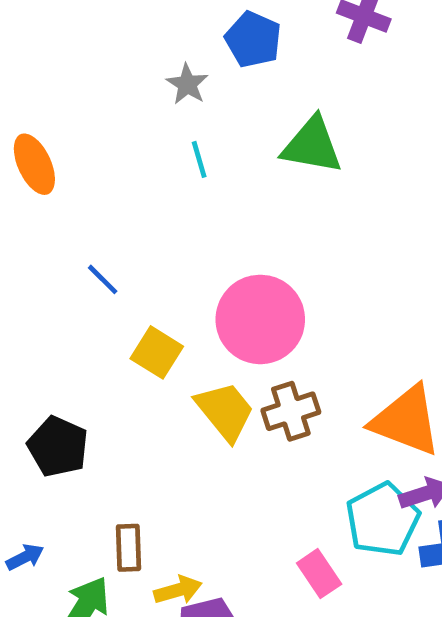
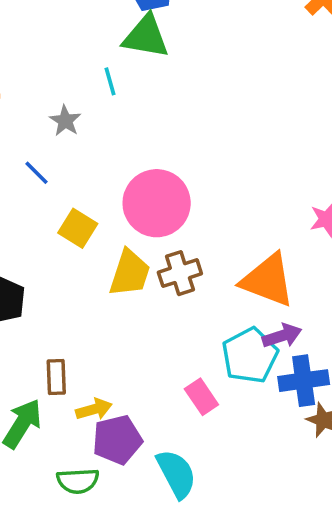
gray star: (187, 84) -> (65, 121), moved
green triangle: (312, 145) -> (146, 37), moved
yellow trapezoid: (225, 411) -> (130, 273), turned 57

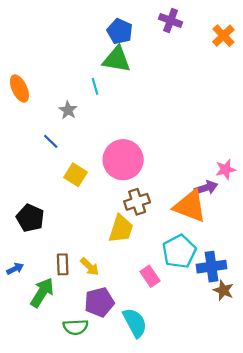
yellow trapezoid: (130, 273) -> (121, 229), moved
purple arrow: (282, 336) -> (206, 188), moved
yellow arrow: (94, 409) -> (90, 267), moved, turned 60

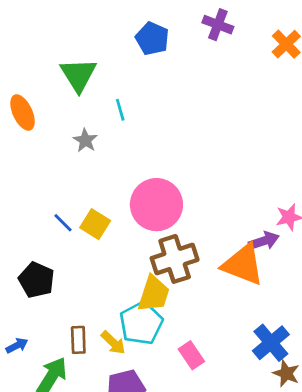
green triangle: (117, 59) -> (78, 75), moved, turned 48
blue line: (51, 141) -> (63, 223), moved
brown cross: (137, 202) -> (175, 259), size x1.4
cyan pentagon: (179, 251) -> (141, 323), moved
blue cross: (212, 267) -> (271, 343), turned -32

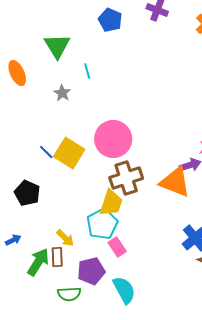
yellow square: (95, 224) -> (69, 153), size x1.4
brown rectangle: (78, 340) -> (57, 257), moved
yellow arrow: (113, 343) -> (65, 238), moved
pink rectangle: (191, 355) -> (117, 247), moved

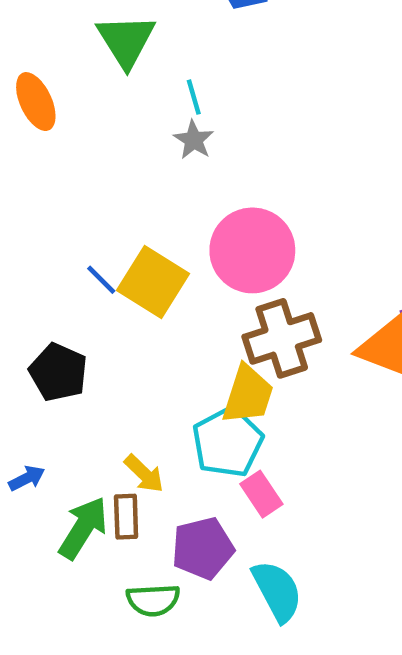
gray star: (62, 93) -> (194, 140), moved

